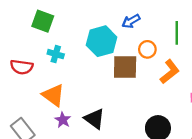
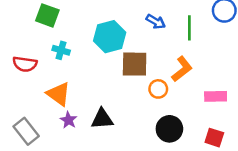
blue arrow: (131, 21) -> (156, 22), moved, turned -120
orange circle: (147, 49) -> (158, 89), moved
black triangle: (94, 119) -> (102, 119), turned -40

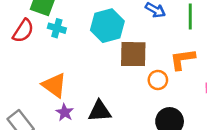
cyan cross: (61, 50) -> (57, 28), moved
red semicircle: (25, 64) -> (23, 31), moved, turned -65
orange L-shape: (182, 69) -> (183, 59), turned -150

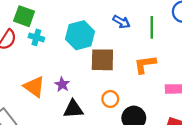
orange circle: (158, 80) -> (110, 99), moved
purple star: (65, 112) -> (62, 84), moved

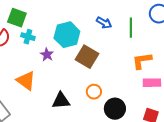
brown square: (102, 60) -> (87, 57), turned 30
orange L-shape: (145, 64) -> (142, 61), moved
purple star: (62, 84) -> (47, 55), moved

